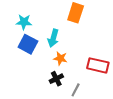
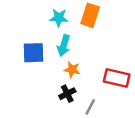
cyan star: (24, 22) -> (59, 18), moved
blue square: (28, 44) -> (34, 53), turned -30

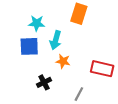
cyan star: (59, 18) -> (37, 23), moved
black cross: (67, 94) -> (44, 82), moved

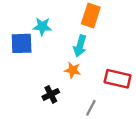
cyan arrow: (56, 40) -> (80, 46), moved
blue square: (29, 46) -> (22, 43), moved

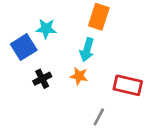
blue square: (22, 43) -> (24, 47), turned -30
black cross: (51, 94) -> (42, 79), moved

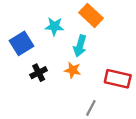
orange rectangle: (99, 17) -> (91, 15), turned -65
cyan star: (46, 29) -> (54, 26), moved

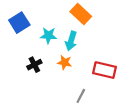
cyan star: (54, 26) -> (48, 36), moved
blue square: (22, 43) -> (19, 23), moved

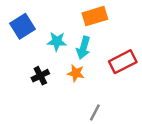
orange rectangle: (81, 14) -> (95, 16), turned -60
red rectangle: (105, 70) -> (123, 62), moved, turned -40

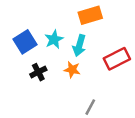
blue square: (23, 26) -> (25, 42), moved
cyan star: (57, 41) -> (54, 39), turned -30

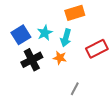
black cross: (38, 72) -> (32, 60), size x1.5

